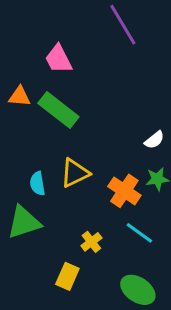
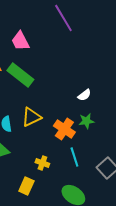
cyan line: (139, 233) -> (74, 157), turned 36
yellow cross: (91, 242) -> (42, 163), turned -32

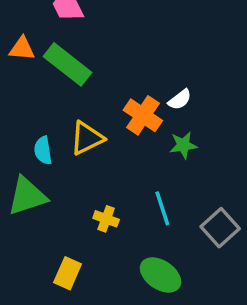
orange cross: (64, 129) -> (143, 115), moved
yellow rectangle: (26, 186) -> (68, 273), moved

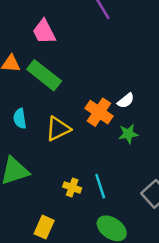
cyan semicircle: (43, 150) -> (20, 119), moved
cyan line: (162, 208) -> (100, 186), moved

